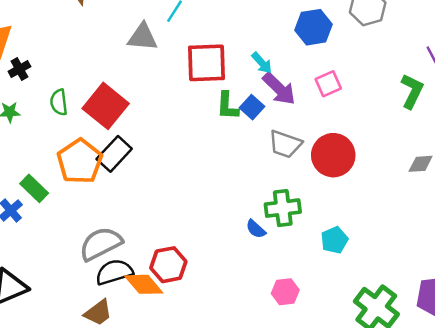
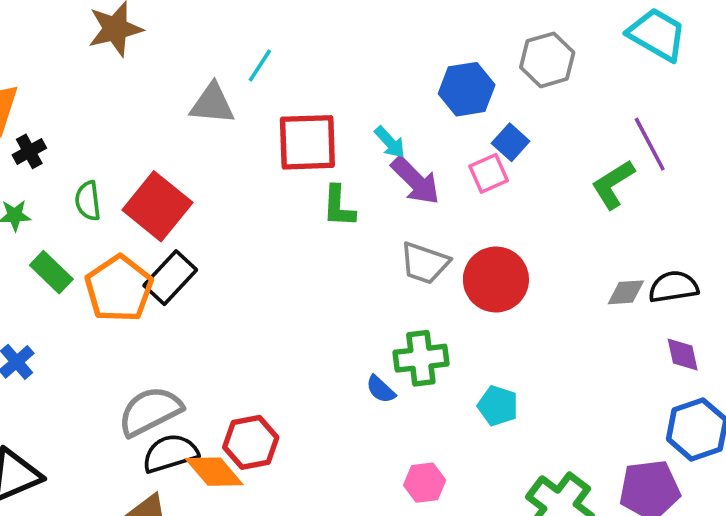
green L-shape: (412, 91) -> (613, 184), turned -148
blue square: (252, 107) -> (511, 142), moved
green rectangle: (34, 188) -> (51, 272), moved
cyan pentagon: (334, 240) -> (498, 406), turned -30

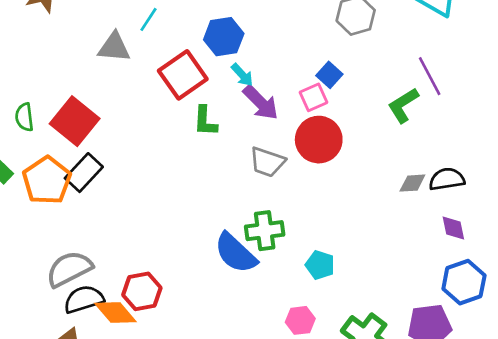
blue hexagon: (467, 89) -> (224, 37), moved
red square: (307, 142) -> (183, 75), turned -33
red circle: (496, 280) -> (319, 140), moved
blue semicircle: (381, 389) -> (236, 253), size x2.0
pink hexagon: (425, 483) -> (300, 320), moved

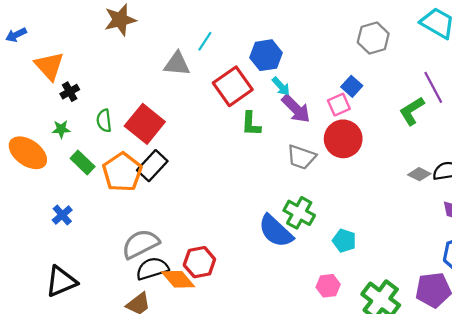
gray diamond: (412, 183) -> (419, 174), turned 30
green cross: (265, 231) -> (299, 213), turned 36

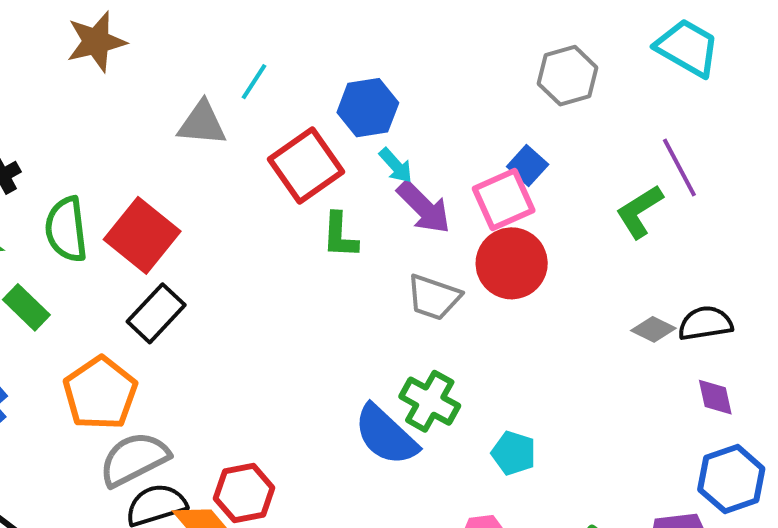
pink square: (339, 105) -> (504, 199), size x1.4
green semicircle: (104, 121) -> (66, 229), size x1.5
orange pentagon: (122, 172) -> (100, 393), moved

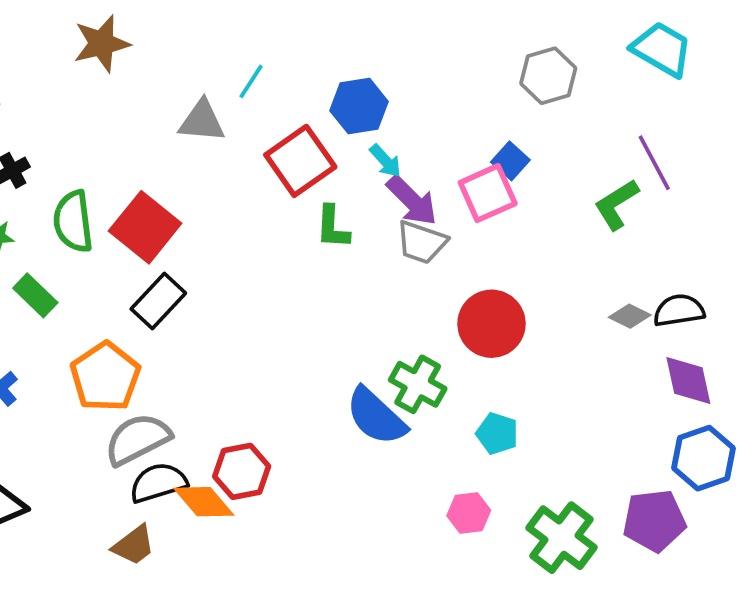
red circle: (512, 263) -> (491, 324), moved
gray trapezoid: (434, 297) -> (421, 242), moved
purple diamond: (715, 397) -> (688, 380), size x1.4

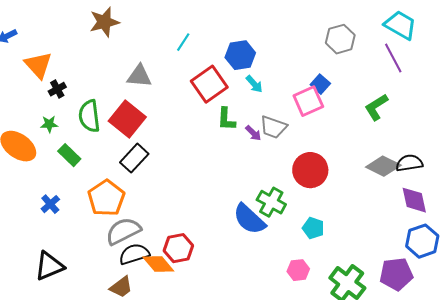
gray triangle: (202, 121) -> (139, 76), moved
purple line: (654, 163) -> (393, 58), moved
purple arrow: (412, 201) -> (253, 133), moved, size x0.6
gray diamond: (630, 316) -> (383, 166), size x1.6

